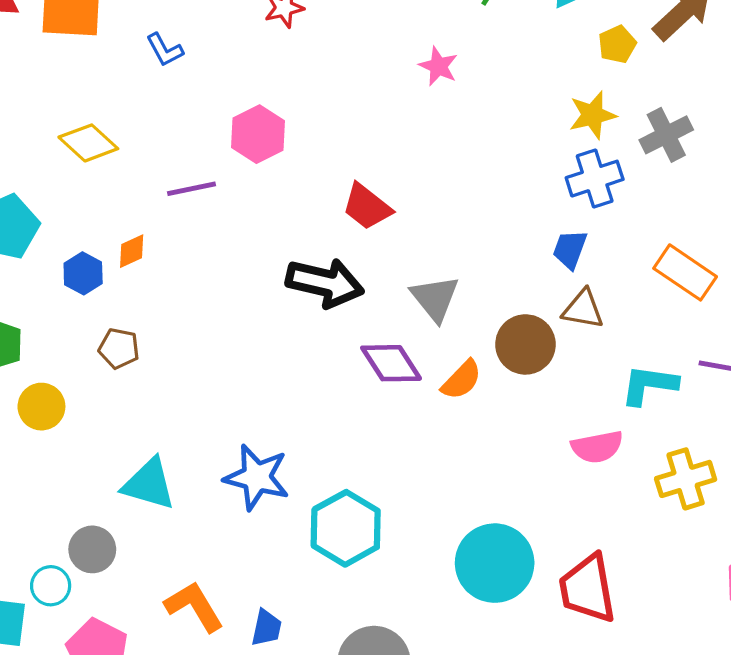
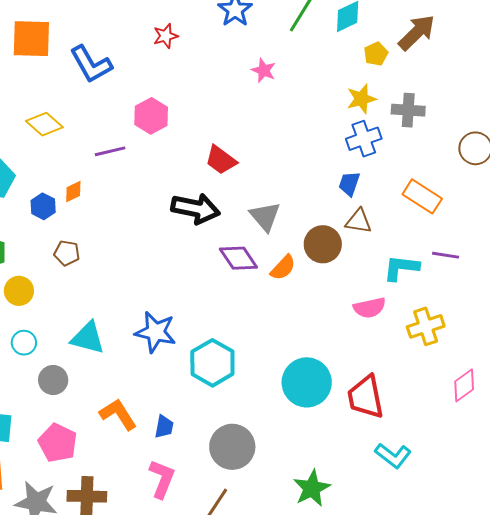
blue L-shape: (165, 50) -> (91, 64), size x1.8
gray cross: (666, 135) -> (408, 110), turned 32
cyan circle: (51, 586) -> (24, 343), moved

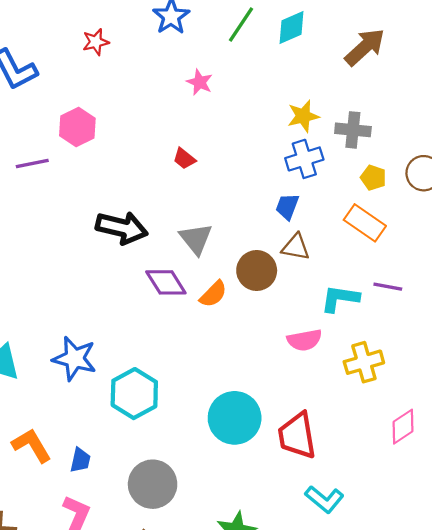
yellow pentagon: (376, 54) -> (373, 178), moved, turned -30
red trapezoid: (221, 160) -> (184, 159), moved, size x0.7

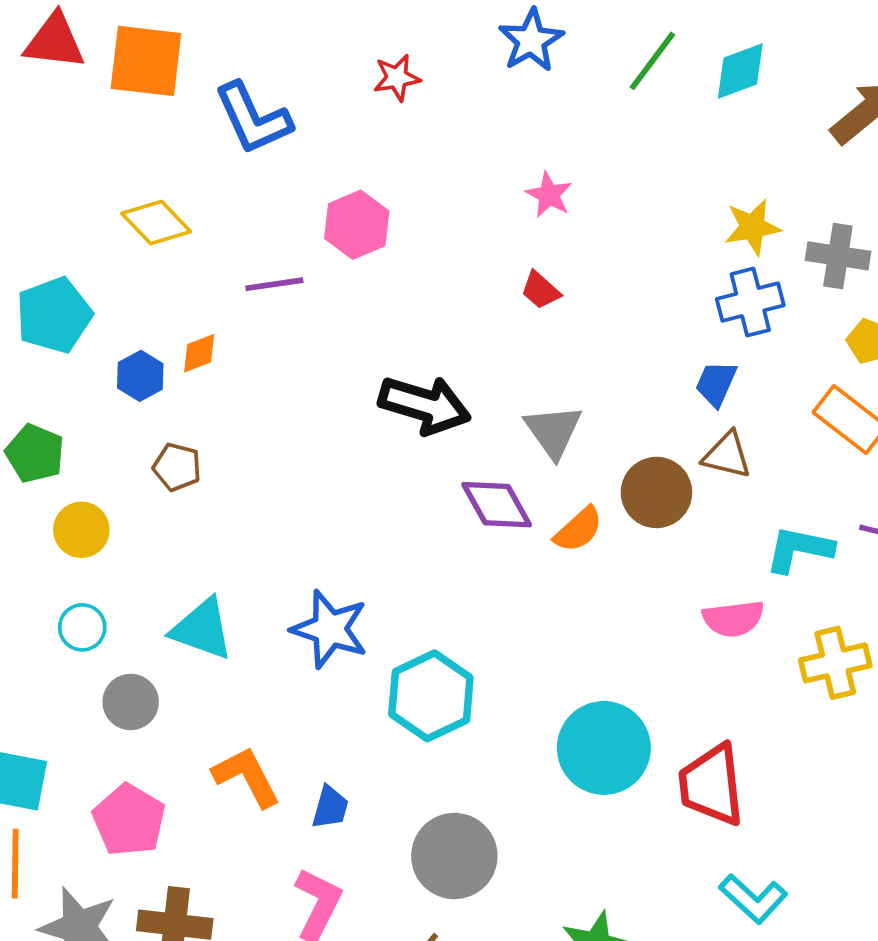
pink star: (200, 82) -> (549, 195), moved

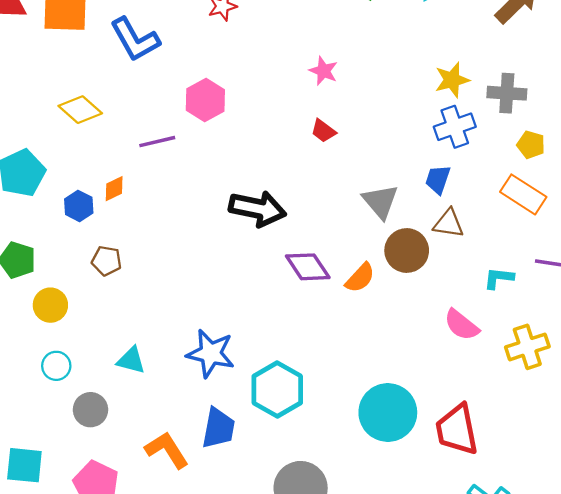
gray triangle: (553, 431) -> (380, 202), moved
cyan L-shape: (799, 549) -> (499, 278), size x0.7
pink semicircle: (733, 619) -> (461, 325), turned 51
cyan triangle: (202, 629) -> (131, 360), size x0.7
blue trapezoid: (330, 807) -> (218, 428), moved, size x1.5

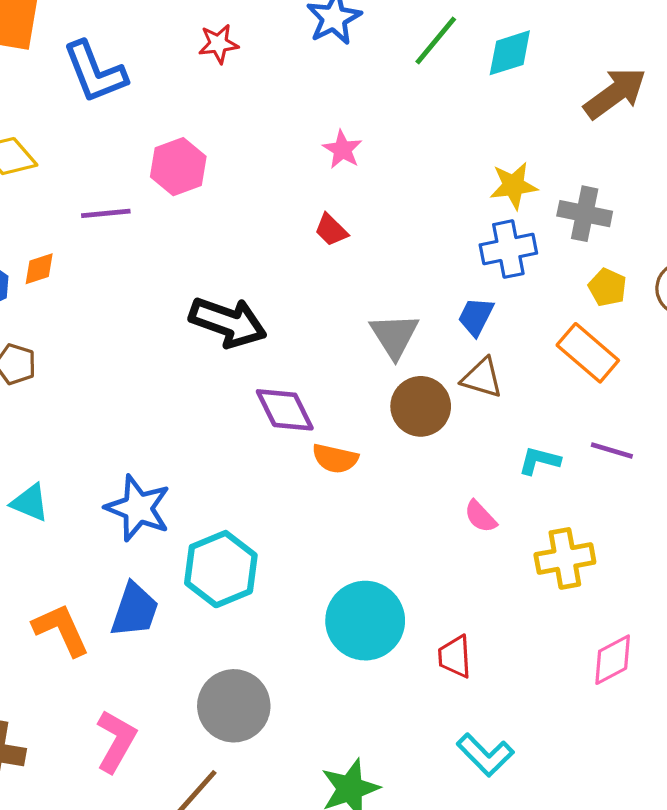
orange semicircle: (360, 278) -> (335, 459), moved, turned 52
pink semicircle: (461, 325) -> (480, 517), size x0.7
red trapezoid: (457, 430) -> (455, 657), size x0.6

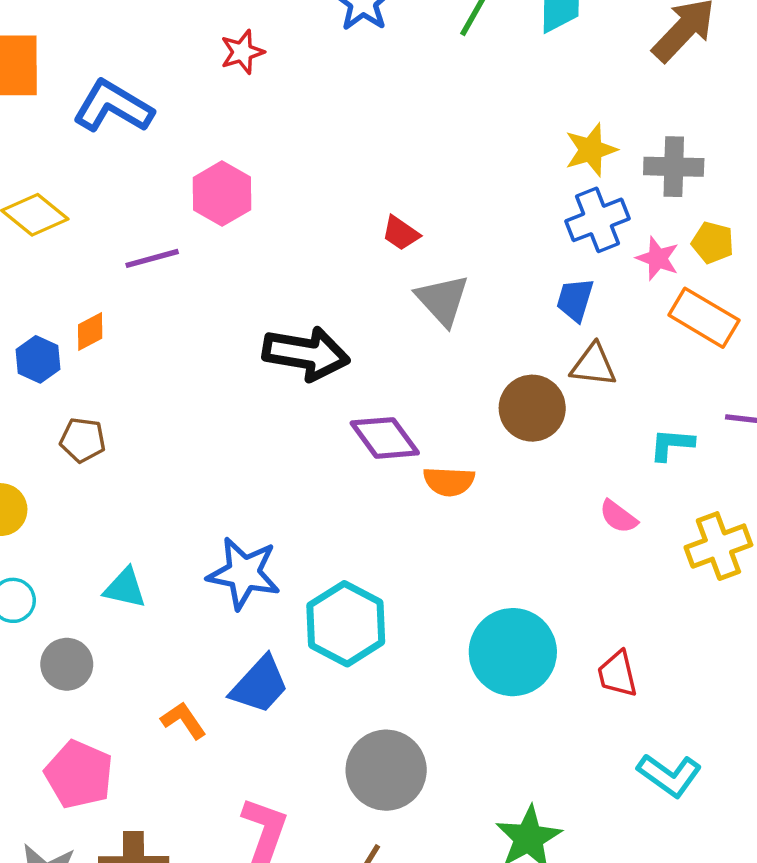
blue L-shape: (95, 72) -> (113, 107), turned 152
pink star: (342, 149) -> (658, 258), moved
gray triangle: (394, 336) -> (442, 300), moved
blue trapezoid: (135, 610) -> (260, 685), turned 34
orange L-shape: (61, 630) -> (183, 720), size x0.7

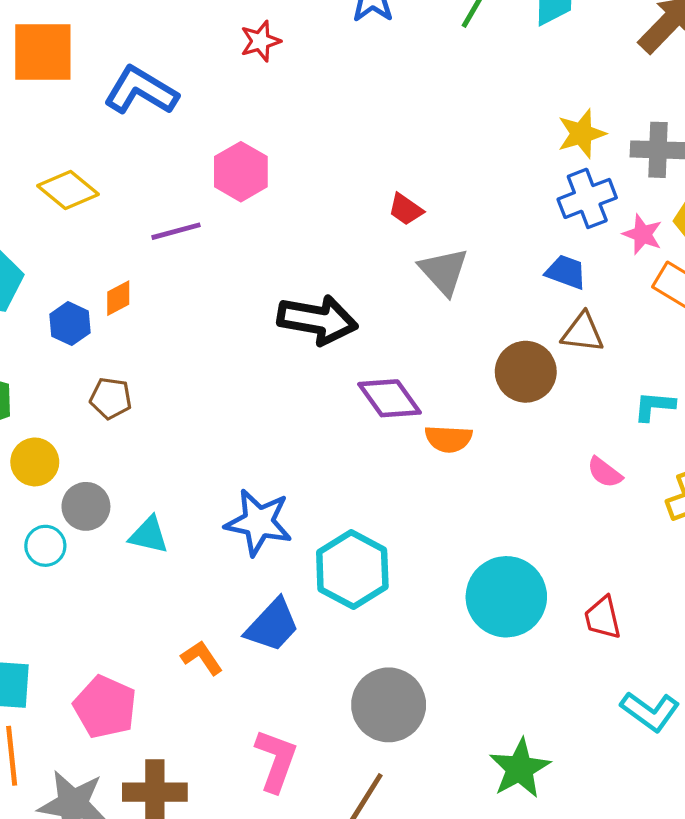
blue trapezoid: (575, 300) -> (566, 272), turned 93
gray circle: (67, 664) -> (86, 506), moved

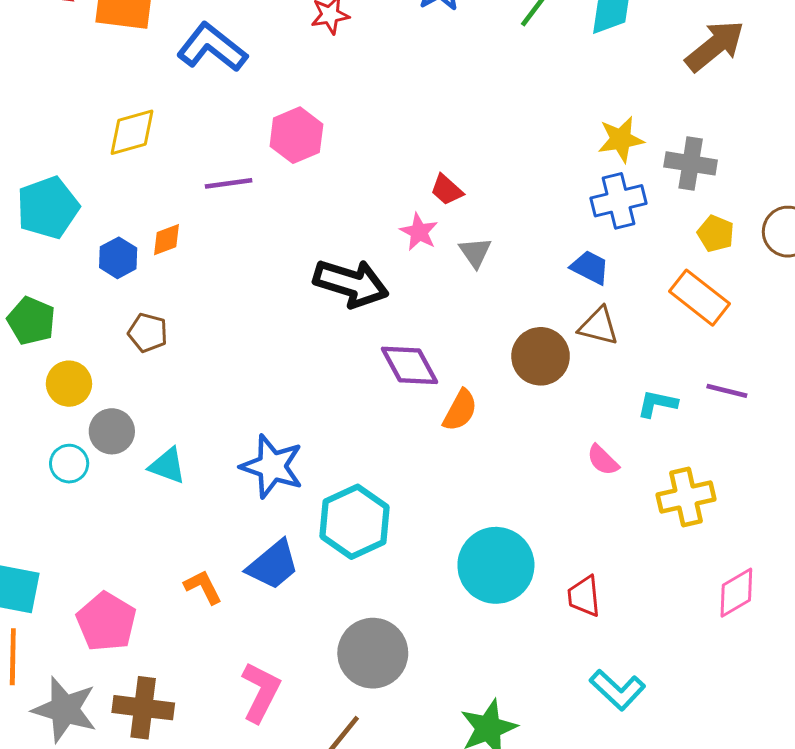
yellow diamond: (68, 190) -> (132, 132), turned -62
pink star: (643, 234) -> (419, 232), moved
gray triangle: (444, 271) -> (475, 252), size x0.7
orange semicircle: (448, 439) -> (460, 410), turned -72

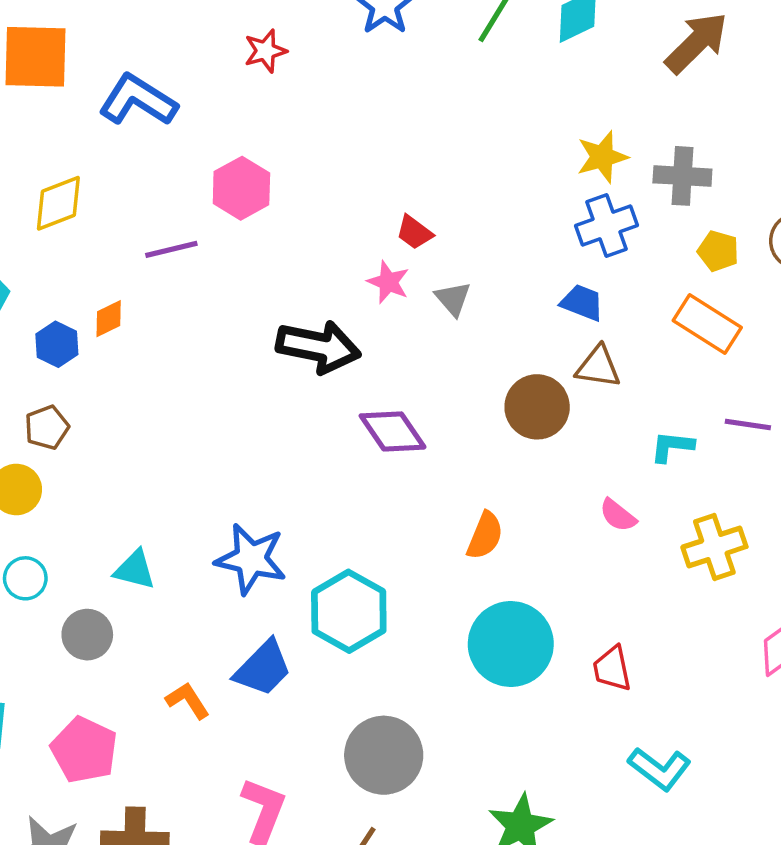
brown pentagon: (148, 333) -> (47, 427), moved, turned -30
orange semicircle: (460, 410) -> (485, 536), moved
gray circle: (112, 431) -> (87, 635), moved

